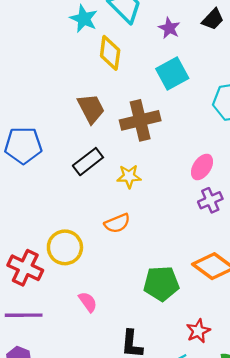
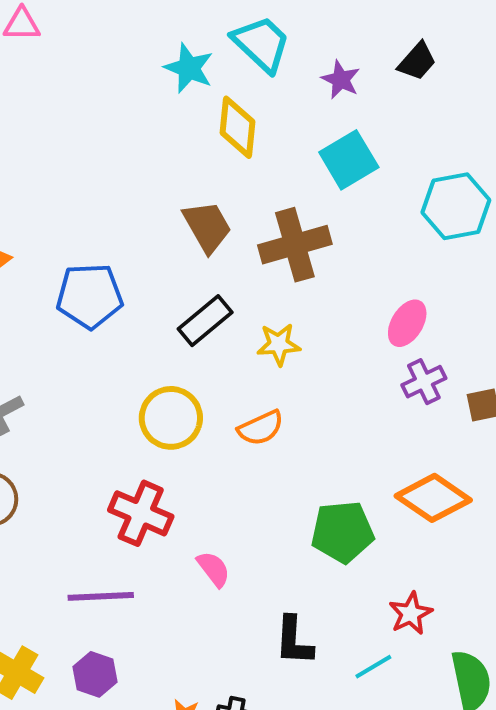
yellow circle: (65, 247) -> (171, 418), moved
red cross: (25, 268) -> (141, 513), moved

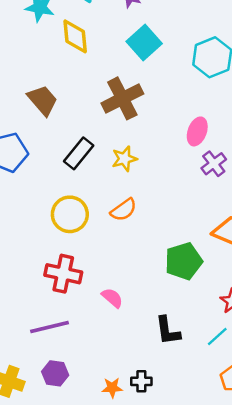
brown trapezoid: (207, 227) -> (43, 100), moved

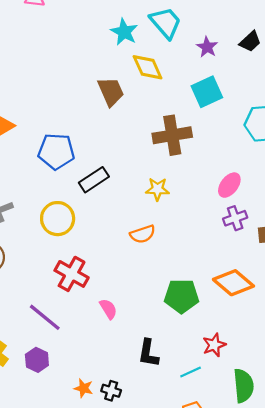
yellow diamond: (75, 36) -> (148, 67), turned -36
brown trapezoid: (43, 100) -> (111, 92), moved
black rectangle: (79, 153) -> (94, 180), moved
yellow circle: (70, 214) -> (58, 219), moved
purple line: (49, 327) -> (45, 317), turned 36

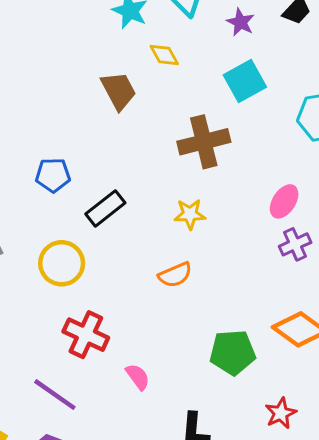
yellow diamond: (148, 67) -> (164, 55), size x0.7
blue pentagon: (56, 151) -> (53, 175), size x0.7

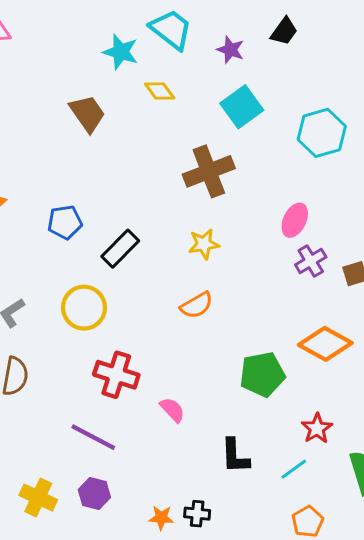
brown trapezoid: (119, 91) -> (87, 114), moved

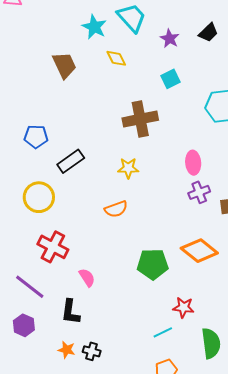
cyan square: (242, 107) -> (170, 79), size x0.7
pink ellipse: (295, 220) -> (193, 163), turned -40
red star: (317, 428) -> (183, 307), turned 30
black L-shape: (235, 456) -> (70, 312), moved

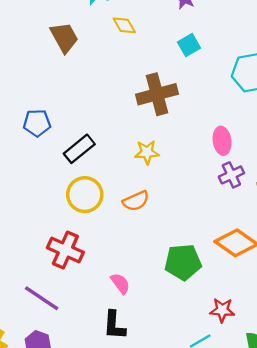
yellow circle: (39, 197) -> (85, 195), moved
pink semicircle: (87, 277) -> (120, 283), moved
black L-shape: (70, 312) -> (114, 325), moved

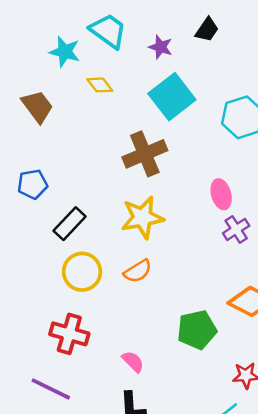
cyan square: (189, 45) -> (172, 97), size x1.8
blue pentagon: (37, 123) -> (33, 184), moved
yellow star: (147, 152) -> (142, 217), size x1.6

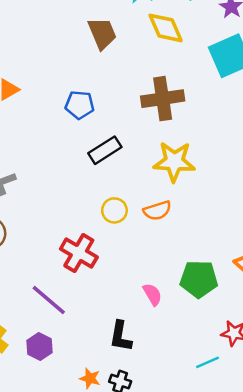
yellow diamond: (100, 85) -> (166, 28), size x1.5
brown cross: (145, 154) -> (163, 99), moved
yellow circle: (82, 272) -> (114, 210), moved, size x0.7
pink semicircle: (133, 362) -> (152, 294), moved

